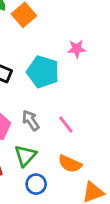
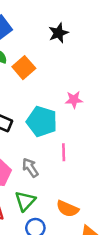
pink line: (66, 125) -> (64, 152), moved, turned 36

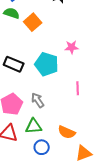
pink line: (64, 152) -> (78, 88), moved
green triangle: (25, 201) -> (34, 126), turned 42

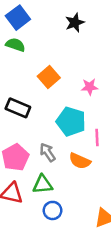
orange square: (33, 22) -> (49, 77), moved
cyan pentagon: (47, 64) -> (71, 121), moved
orange semicircle: (67, 132) -> (80, 161), moved

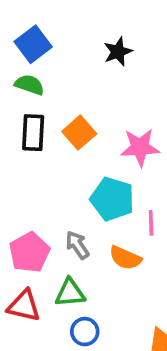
pink star: (90, 87) -> (140, 147), size x1.5
black rectangle: (18, 108) -> (33, 133), moved, turned 70

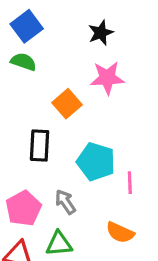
black rectangle: (33, 133) -> (40, 146), moved
pink star: (140, 147) -> (107, 78), moved
orange semicircle: (125, 258) -> (120, 233), moved

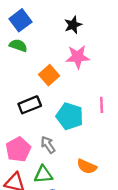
black rectangle: (40, 146) -> (30, 105), turned 65
pink line: (130, 183) -> (102, 105), moved

